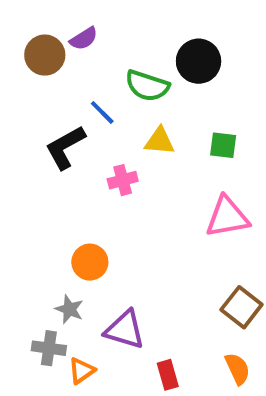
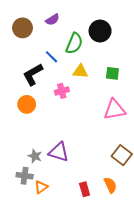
purple semicircle: (84, 39) -> (52, 20), moved
green semicircle: (147, 86) -> (74, 43), turned -85
orange circle: (90, 262) -> (27, 104), moved
purple triangle: (125, 330) -> (59, 152), moved
orange semicircle: (237, 369) -> (110, 185), moved

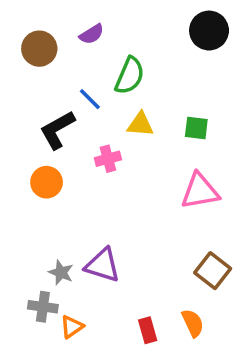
black circle: (100, 31) -> (209, 31), moved

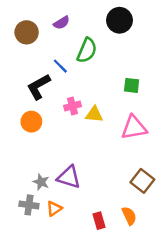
black circle: (209, 31) -> (119, 20), moved
yellow triangle: (140, 124) -> (94, 114), moved
orange triangle: (72, 327) -> (54, 209), moved

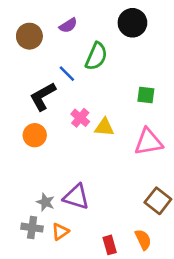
pink cross: (72, 106) -> (80, 118), turned -35

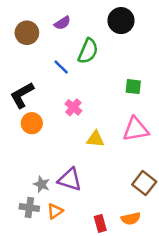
black L-shape: (43, 96) -> (22, 95), moved
yellow triangle: (104, 127) -> (95, 139), moved
orange semicircle: (143, 240) -> (131, 219), turned 102

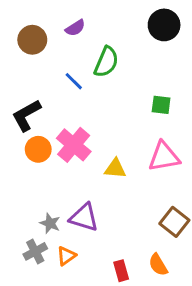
black circle: (121, 21) -> (164, 25), moved
pink cross: (73, 107) -> (74, 145), moved, size x1.6
gray cross: (29, 208) -> (35, 251), turned -36
orange semicircle: (131, 219) -> (158, 265), turned 72

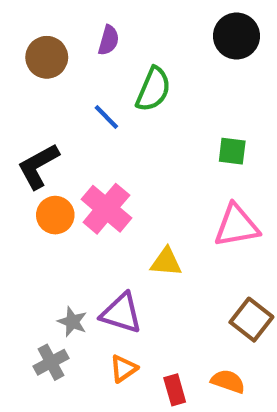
purple semicircle: (75, 28) -> (109, 40), turned -42
yellow triangle: (115, 169) -> (166, 262), moved
orange triangle: (66, 256) -> (123, 369), moved
orange semicircle: (158, 265) -> (228, 381), turned 140

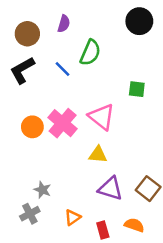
black L-shape: (38, 166) -> (22, 70), moved
pink triangle: (236, 226) -> (102, 117), moved, turned 48
purple triangle: (121, 313) -> (110, 189), moved

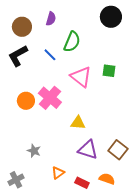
pink triangle: (102, 117) -> (81, 77), moved
gray cross: (30, 214) -> (16, 180), moved
red rectangle: (103, 230) -> (82, 183), turned -48

